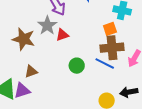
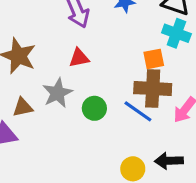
gray star: (47, 25) -> (58, 93), moved

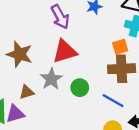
red triangle: (79, 58) -> (65, 51), size x1.6
blue line: (138, 111) -> (113, 101), moved

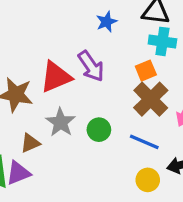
purple arrow: (60, 17) -> (91, 66), moved
red triangle: (65, 51) -> (56, 77), moved
brown cross: (122, 69) -> (151, 99), turned -36

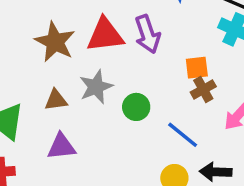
orange square: (146, 71) -> (197, 68), moved
brown cross: (151, 99) -> (203, 89), size x0.6
purple triangle: (18, 173) -> (61, 147), moved

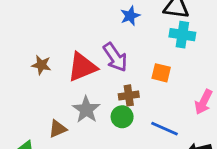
brown star: (55, 42) -> (41, 65), moved, size x0.6
orange square: (197, 68) -> (161, 73), turned 36
brown cross: (203, 89) -> (129, 95), moved, turned 36

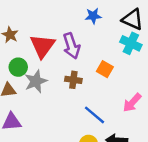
red triangle: (82, 67) -> (42, 46), turned -48
green circle: (122, 117) -> (18, 67), moved

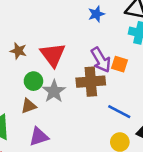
purple arrow: (71, 46) -> (101, 60), moved
brown cross: (73, 80) -> (91, 82), size x1.6

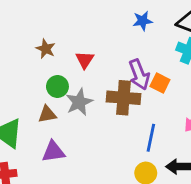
red triangle: (53, 55) -> (85, 60), size x0.6
blue line: (119, 112) -> (151, 138), turned 65

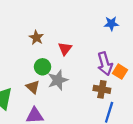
brown cross: (124, 98) -> (102, 89), moved, size x0.7
brown triangle: (47, 114) -> (33, 87), turned 48

